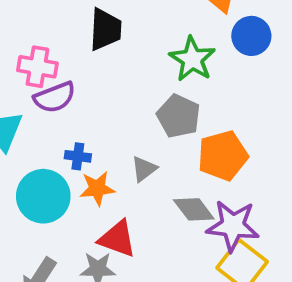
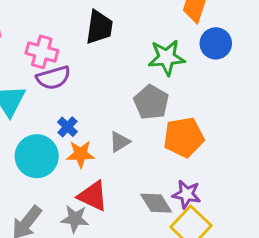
green star: (192, 59) -> (167, 58), turned 30
blue cross: (78, 156) -> (67, 127), turned 30
gray diamond: (194, 209) -> (156, 203), moved
purple star: (233, 226) -> (187, 194), size x0.7

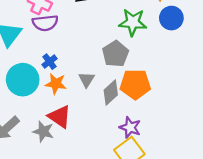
gray triangle: (119, 142) -> (87, 80), turned -36
gray diamond: (156, 203) -> (111, 93), moved, turned 70

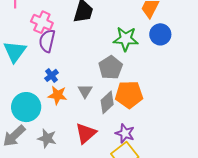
purple semicircle: (45, 23) -> (47, 41), turned 110
cyan circle: (23, 80) -> (26, 107), moved
red triangle: (60, 117) -> (86, 133), moved, turned 45

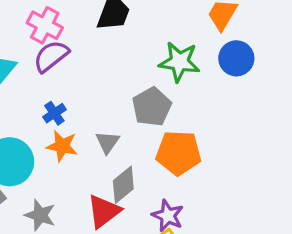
purple semicircle: (47, 41) -> (51, 56), turned 35
gray diamond: (107, 102) -> (123, 185), moved

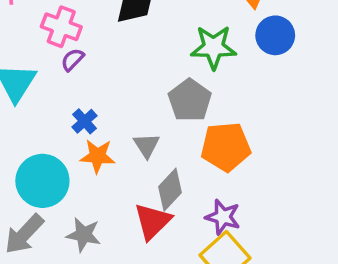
purple semicircle: (51, 56) -> (73, 60), size x0.6

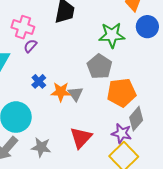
orange star: (97, 156) -> (61, 92), moved
gray diamond: (170, 190) -> (136, 119), moved

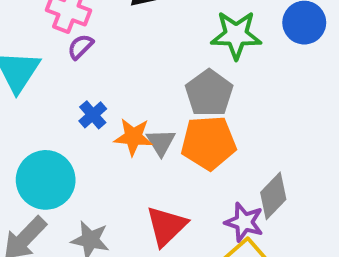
orange pentagon: (121, 93) -> (209, 143), moved

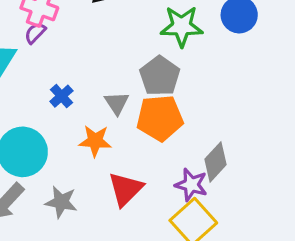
purple semicircle: (80, 47) -> (35, 33), moved
orange star: (133, 137) -> (95, 141), moved
gray triangle: (161, 142) -> (117, 103), moved

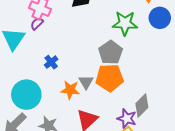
gray triangle: (117, 103) -> (86, 82), moved

